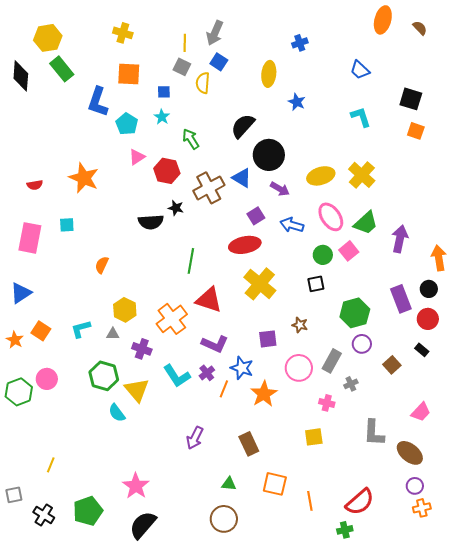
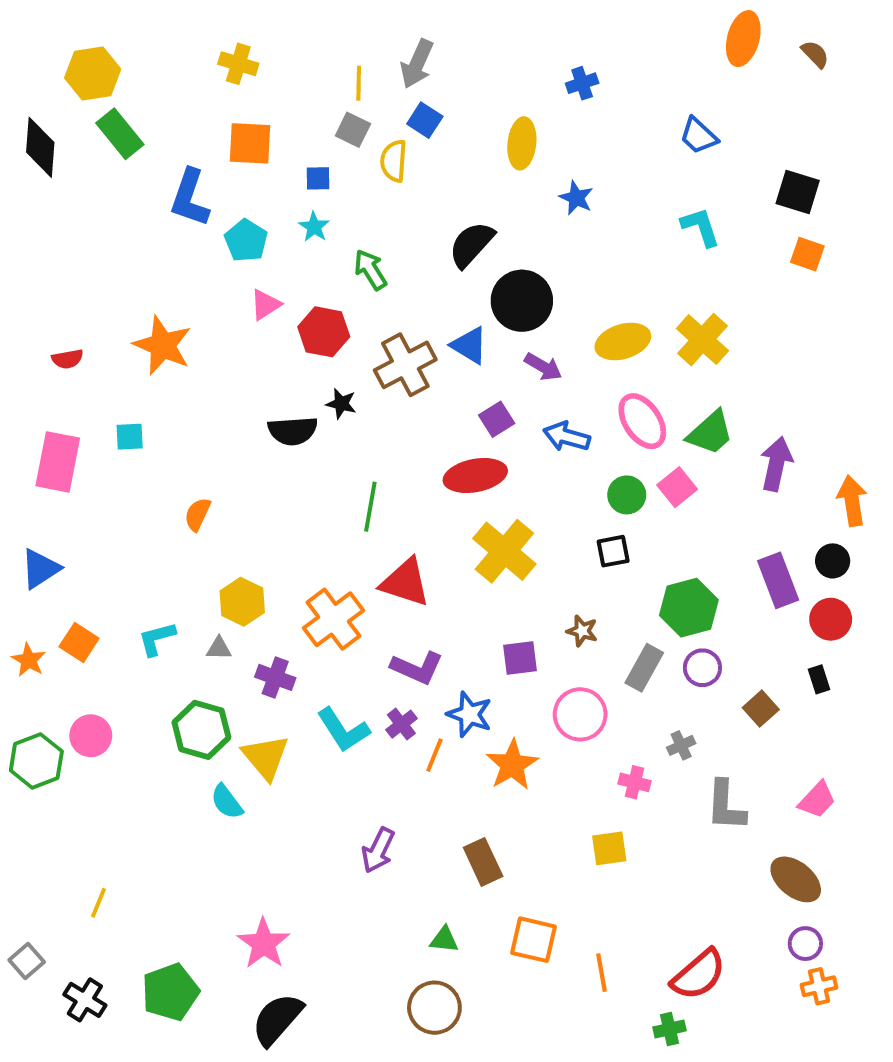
black rectangle: (422, 350) -> (819, 679), turned 32
gray rectangle: (332, 361) -> (644, 668), moved
gray L-shape: (374, 433) -> (726, 806), moved
gray square: (14, 495) -> (27, 961), turned -30

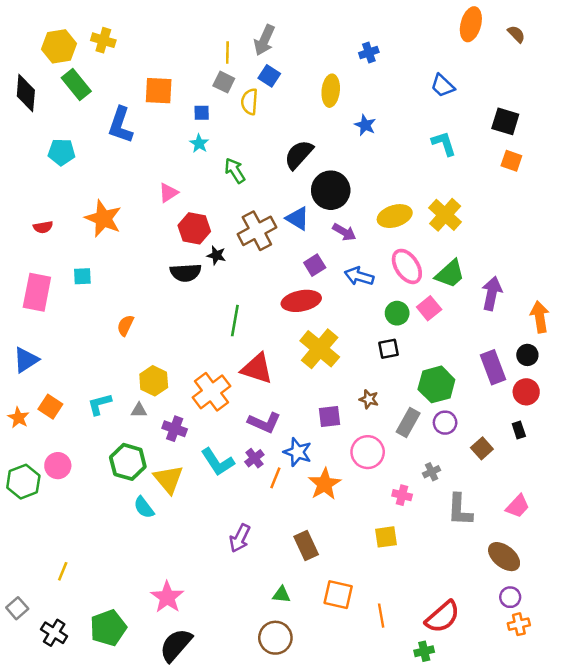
yellow cross: (238, 64) -> (103, 40), moved
cyan pentagon: (246, 241) -> (61, 152), moved, turned -30
red hexagon: (324, 332) -> (194, 228), moved

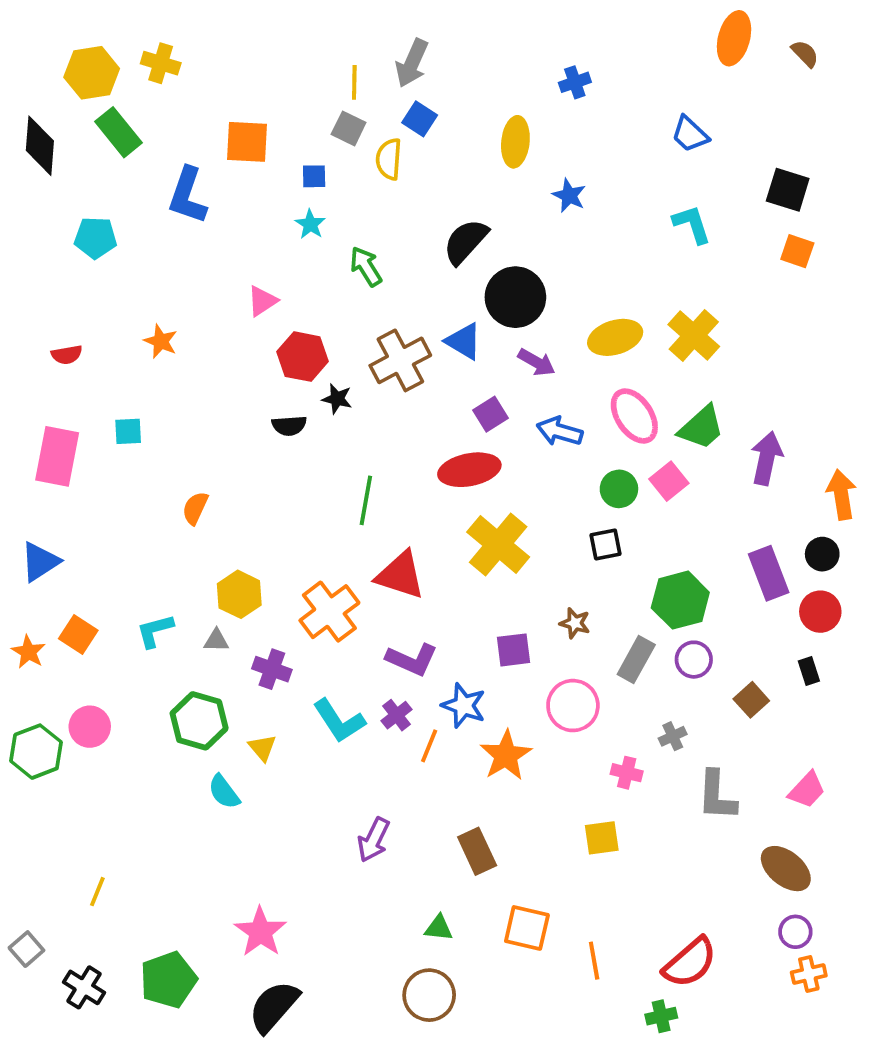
orange star: (103, 218) -> (161, 341), size x0.6
black semicircle: (186, 273) -> (289, 426), size x0.7
yellow triangle: (168, 479) -> (262, 748), size x0.6

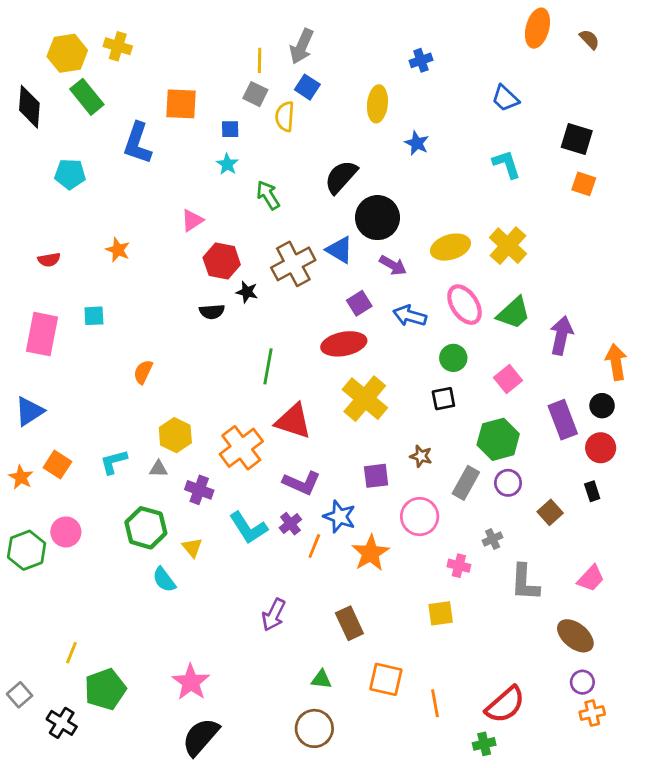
pink square: (669, 481) -> (508, 379), moved
green pentagon: (168, 980) -> (105, 689), moved

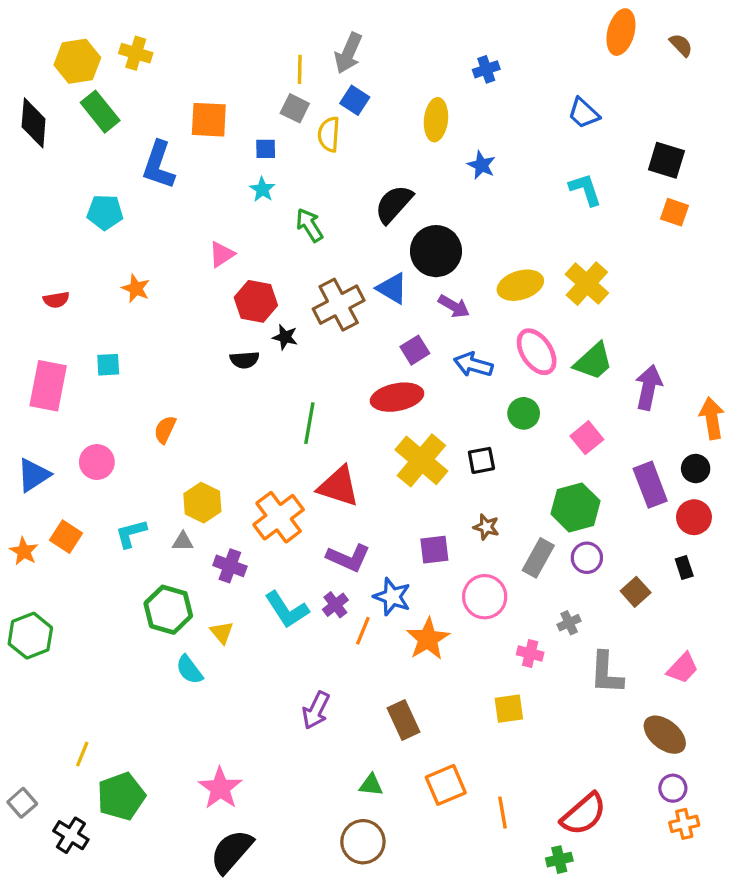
cyan pentagon: (70, 174) -> (105, 212), moved
black square: (443, 399) -> (481, 460), moved
pink circle: (66, 532) -> (97, 462), moved
orange square: (386, 679) -> (446, 785), turned -36

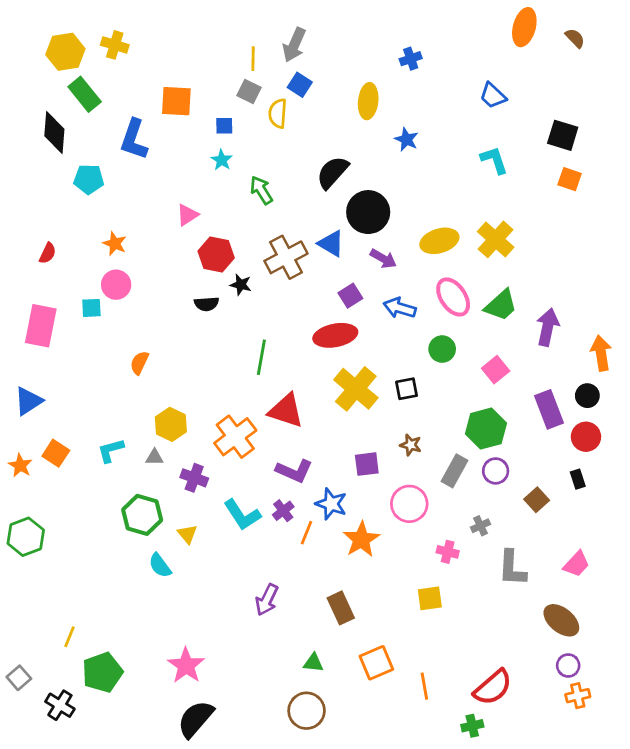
black diamond: (34, 123) -> (54, 133), moved
red semicircle: (56, 300) -> (48, 253), turned -55
pink circle: (97, 462) -> (116, 285), moved

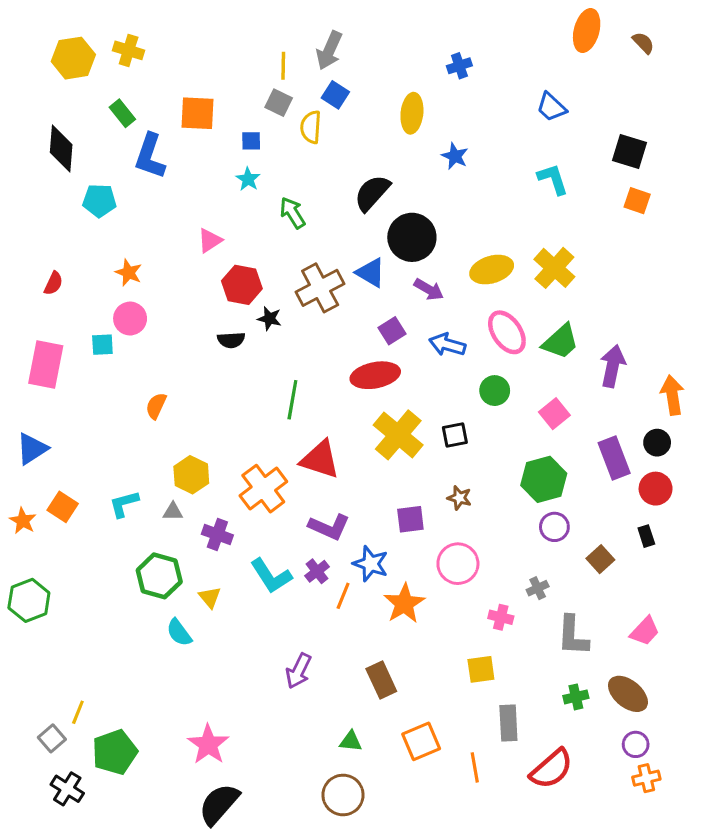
green rectangle: (85, 94) -> (122, 113), moved, size x0.7
gray rectangle: (454, 471) -> (508, 723), moved, turned -32
gray square: (19, 678) -> (52, 738), moved
green cross: (472, 726) -> (576, 697), moved

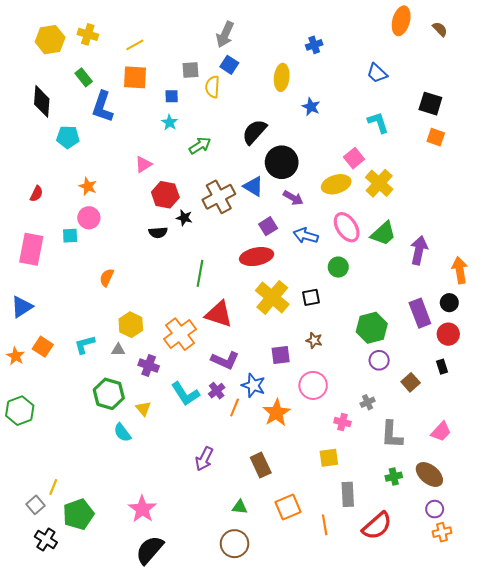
yellow line: (283, 66) -> (135, 45), moved, turned 60
gray square: (279, 103) -> (191, 70), turned -30
green arrow: (292, 213) -> (200, 145), turned 90
pink square: (554, 414) -> (354, 158), moved

